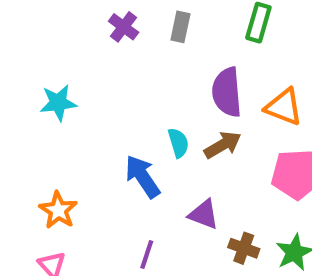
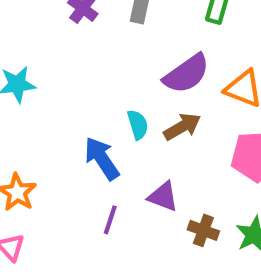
purple semicircle: (227, 92) -> (186, 74), turned -120
purple line: (147, 254) -> (110, 220), moved

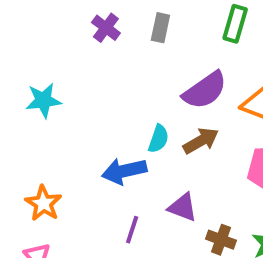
cyan semicircle: (138, 125) -> (158, 139), turned 36
blue arrow: (102, 158) -> (124, 171), turned -69

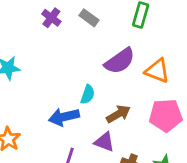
gray rectangle: (160, 28) -> (89, 18), turned -66
brown arrow: (201, 141) -> (118, 114), moved

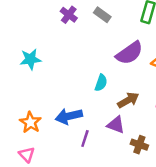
blue arrow: (64, 117) -> (69, 116), moved

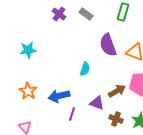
purple semicircle: (129, 53) -> (108, 45), turned 105
brown arrow: (128, 100) -> (117, 91), moved
orange star: (30, 122) -> (28, 91), moved

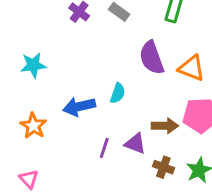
brown arrow: (117, 91) -> (165, 126), turned 30
blue arrow: (59, 96) -> (79, 107), moved
purple line: (72, 114) -> (104, 148), moved

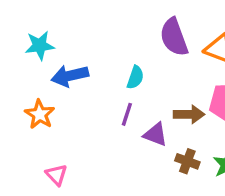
blue arrow: (79, 107) -> (70, 76), moved
purple line: (104, 148) -> (127, 114), moved
pink triangle: (29, 179) -> (56, 175), moved

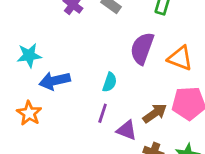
purple semicircle: (174, 37) -> (142, 48), turned 40
brown arrow: (189, 114) -> (155, 113), turned -35

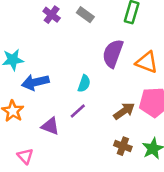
purple line: (103, 113) -> (78, 111), turned 30
purple triangle: (127, 130) -> (50, 126), moved

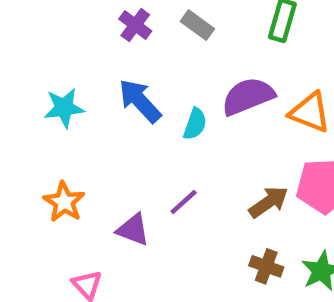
purple semicircle: (113, 53) -> (248, 96), turned 48
blue arrow: (35, 82) -> (140, 101), moved, turned 60
cyan semicircle: (84, 83) -> (195, 124), moved

